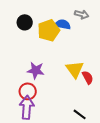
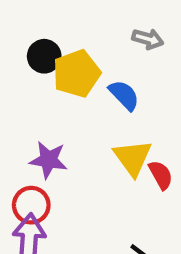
black circle: (25, 22) -> (44, 56), moved
blue semicircle: (63, 24) -> (124, 95), moved, turned 35

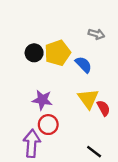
black circle: (44, 56) -> (34, 53), moved
red circle: (31, 205) -> (48, 125), moved

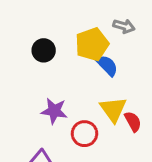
yellow pentagon: (58, 53) -> (92, 44), moved
red circle: (48, 125) -> (84, 134), moved

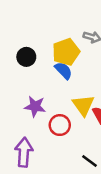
blue semicircle: (107, 66) -> (63, 71), moved

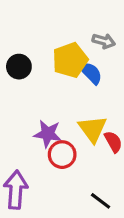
blue semicircle: (63, 71) -> (91, 73), moved
purple star: (35, 106) -> (48, 134), moved

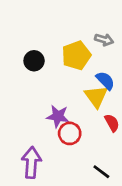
blue semicircle: (91, 73) -> (105, 81), moved
yellow triangle: (93, 129) -> (96, 96), moved

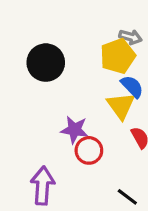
yellow pentagon: (76, 55) -> (118, 56), moved
black circle: (34, 61) -> (46, 63), size x1.5

